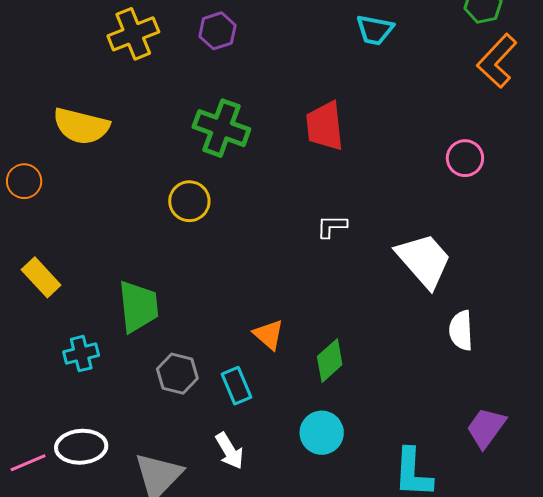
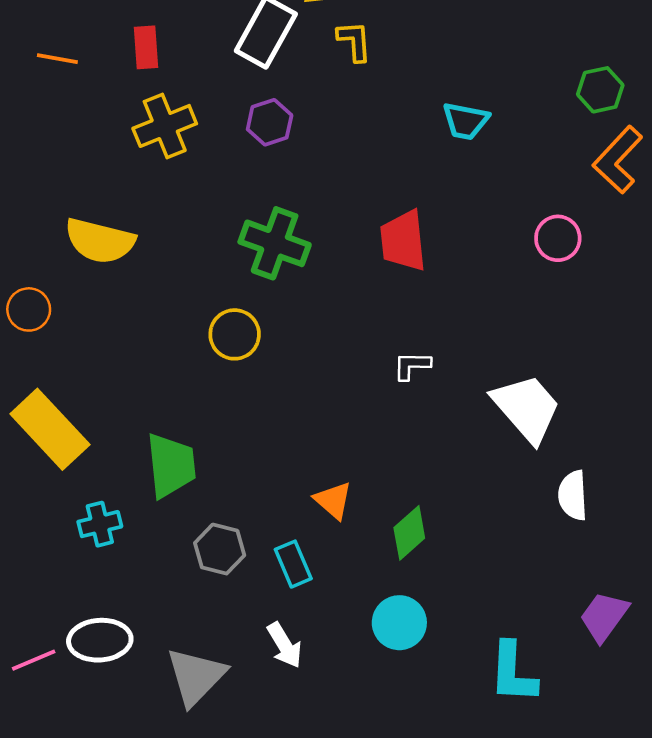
pink circle: (465, 158) -> (558, 238), moved
yellow rectangle: (41, 277) -> (50, 429), size x1.6

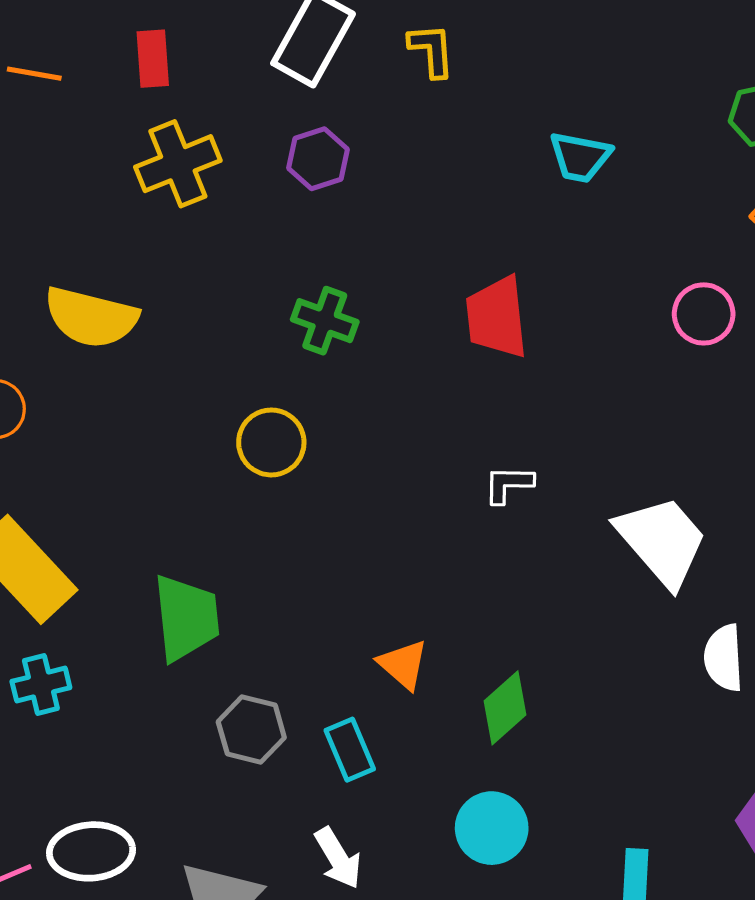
green cross: (275, 243) -> (325, 321), size x0.7
cyan cross: (100, 524) -> (41, 685), moved

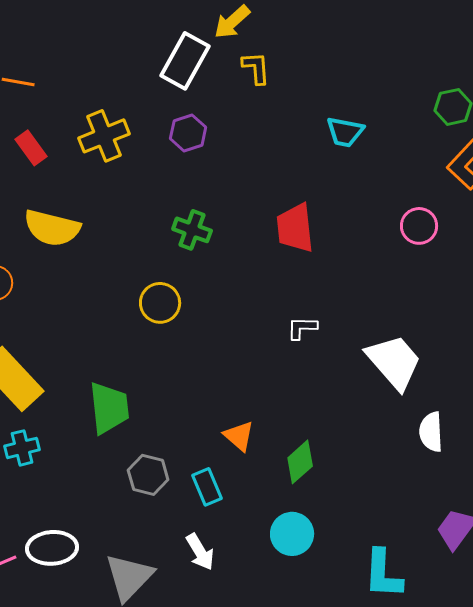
red rectangle: (153, 59) -> (31, 148), moved, turned -32

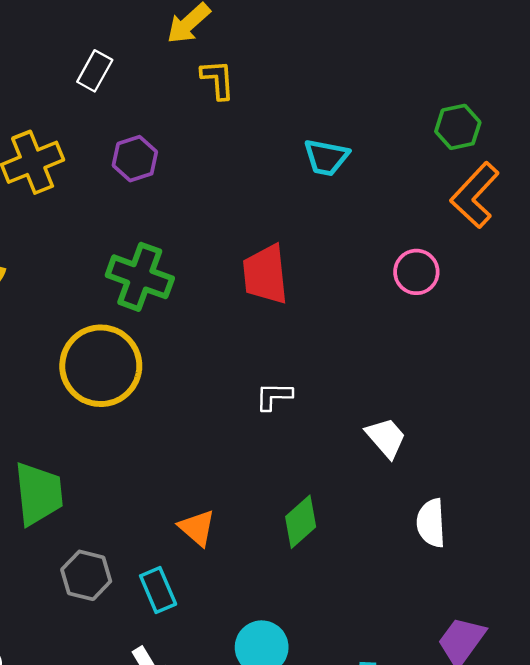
white rectangle: (185, 61) -> (95, 71), moved, size x0.6
green cross: (192, 230) -> (140, 277), size x1.4
yellow circle: (160, 303) -> (101, 366), size x1.6
white trapezoid: (394, 362) -> (386, 438), size x0.6
green diamond: (300, 462) -> (301, 522), moved

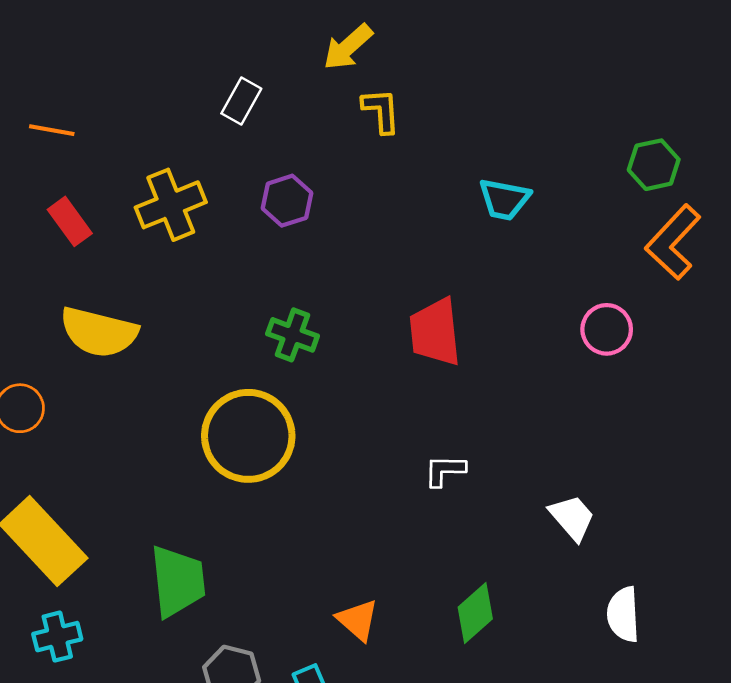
green cross: (140, 277) -> (293, 335), size x0.7

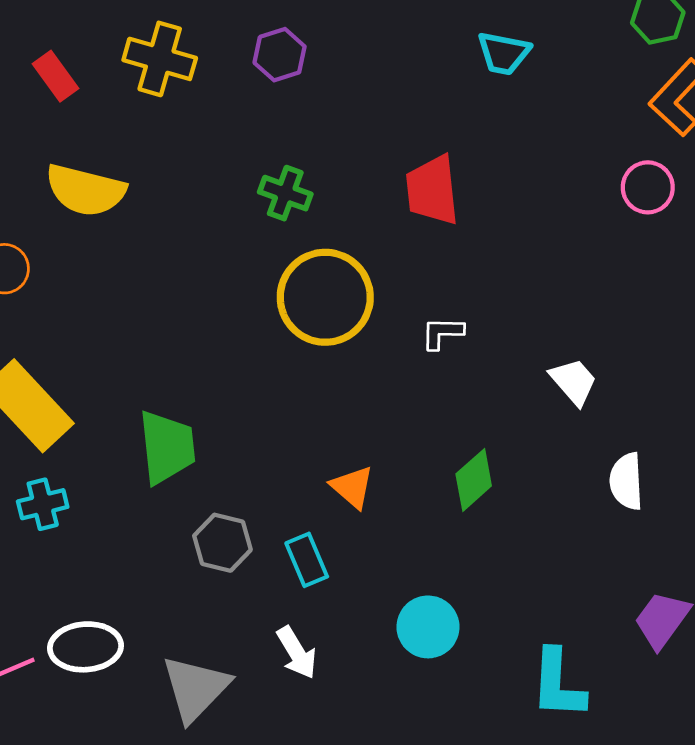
yellow cross: (171, 205) -> (160, 59), turned 38
pink circle: (607, 329) -> (648, 187), moved
yellow circle: (248, 436) -> (325, 297), moved

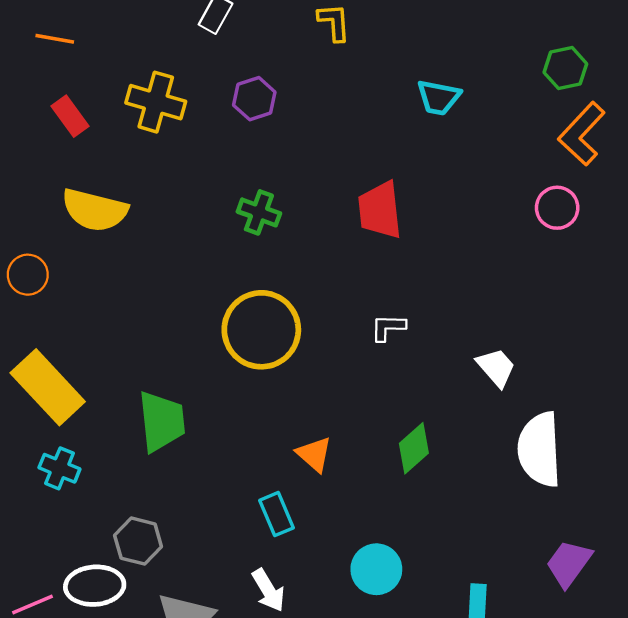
yellow circle: (325, 297) -> (261, 330), moved
white semicircle: (626, 481) -> (539, 450), size x1.6
cyan cross: (43, 504) -> (59, 468), turned 36
gray hexagon: (222, 543) -> (138, 541), moved

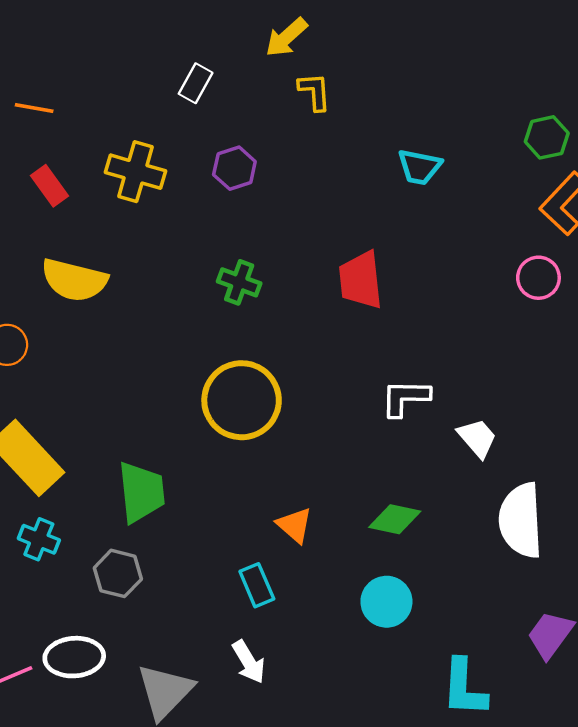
white L-shape: (388, 327) -> (405, 398), moved, size x1.4
green diamond: (414, 448) -> (395, 519), turned 54
gray hexagon: (138, 541) -> (118, 573), moved
cyan circle: (376, 569) -> (386, 602), moved

